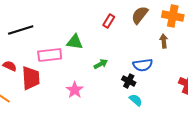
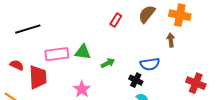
green triangle: (75, 42) -> (83, 52), moved

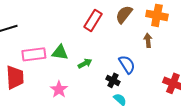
red rectangle: (116, 20) -> (93, 20), size x1.5
blue semicircle: (150, 64) -> (127, 64), turned -114

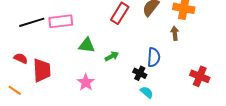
pink rectangle: (34, 54) -> (61, 21), moved
blue semicircle: (127, 64) -> (154, 57), turned 36

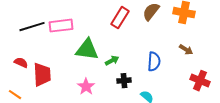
brown arrow: (175, 33) -> (186, 50), moved, turned 128
green triangle: (87, 45) -> (87, 50), size x1.4
black cross: (140, 73) -> (124, 81), moved, turned -32

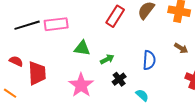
green triangle: (87, 50) -> (82, 48), size x0.7
black cross: (124, 81) -> (119, 79), turned -32
pink star: (86, 87) -> (81, 85), size x1.4

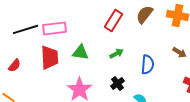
green arrow: (107, 59) -> (117, 53), moved
red semicircle: (16, 61) -> (15, 65), turned 104
red trapezoid: (37, 73) -> (50, 57), moved

